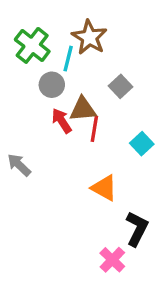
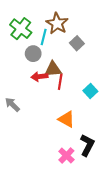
gray square: (121, 86) -> (77, 43), moved
red arrow: (62, 121) -> (39, 76), turned -63
pink cross: (112, 260) -> (66, 155), moved

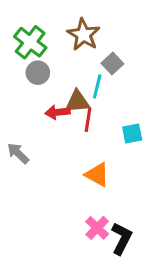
cyan line: (44, 37) -> (97, 86), moved
gray circle: (33, 54) -> (38, 73), moved
cyan square: (90, 91) -> (132, 134), turned 32
black L-shape: (87, 145) -> (122, 239), moved

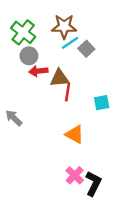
brown star: (83, 35) -> (64, 27), turned -30
cyan line: (97, 86) -> (70, 43), moved, turned 42
red arrow: (58, 112) -> (38, 71), moved

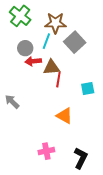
green cross: (23, 32) -> (20, 16), moved
cyan line: (70, 43) -> (46, 41), moved, turned -35
gray square: (86, 49) -> (75, 42), size x1.5
pink cross: (75, 175) -> (46, 151), moved, turned 35

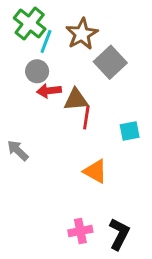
brown star: (55, 23) -> (82, 34), turned -30
cyan line: (46, 41) -> (46, 41), moved
pink cross: (46, 151) -> (80, 231), moved

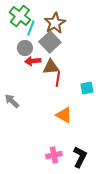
gray square: (110, 62) -> (50, 42), moved

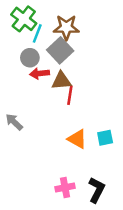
brown star: (55, 23) -> (66, 27), turned 30
cyan square: (87, 88) -> (105, 138), moved

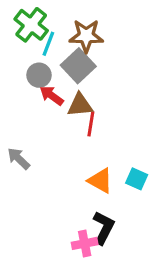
red arrow: (40, 73) -> (52, 96), turned 42
cyan square: (105, 138) -> (137, 179), turned 35
black L-shape: (97, 190) -> (103, 228), moved

